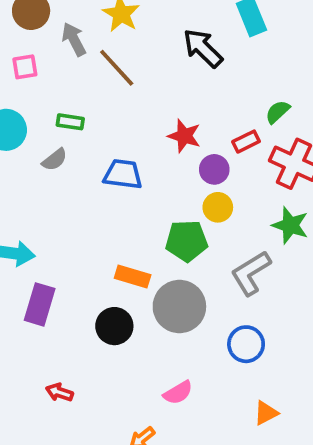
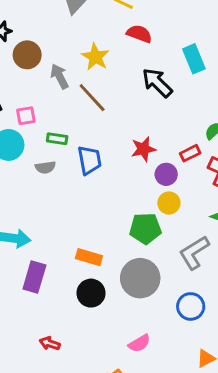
pink square: (25, 67) -> (26, 116), moved
red star: (184, 136) -> (143, 149), turned -30
gray semicircle: (55, 160) -> (45, 167), turned 30
blue trapezoid: (123, 174) -> (90, 160), moved, turned 72
orange rectangle: (133, 277) -> (89, 257), moved

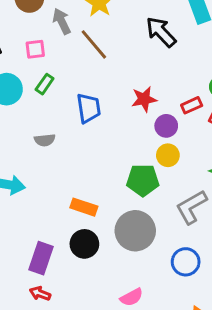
pink square: (26, 116) -> (35, 49), moved
green rectangle: (57, 139) -> (45, 84), moved, turned -66
gray semicircle: (45, 167) -> (45, 140), moved
purple rectangle: (34, 277) -> (41, 258), moved

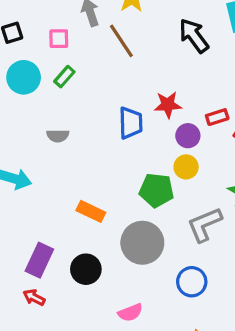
blue trapezoid: (89, 108) -> (131, 123), moved
black circle: (84, 244) -> (86, 269), moved

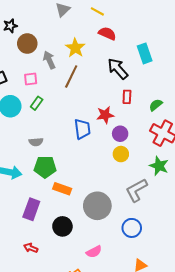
brown line: (121, 41) -> (71, 77), turned 65
red rectangle: (217, 117) -> (127, 97), moved, turned -64
green pentagon: (156, 190) -> (45, 167), moved
purple rectangle: (39, 260) -> (31, 209), moved

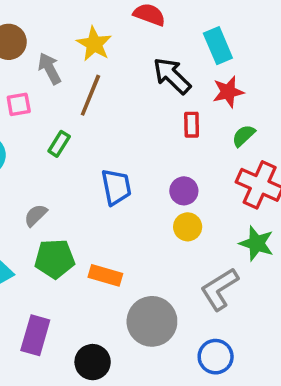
green rectangle: (37, 103) -> (59, 144), moved
red star: (105, 115) -> (228, 92), moved
gray semicircle: (36, 142) -> (36, 215), turned 144
orange rectangle: (62, 189) -> (105, 275), moved

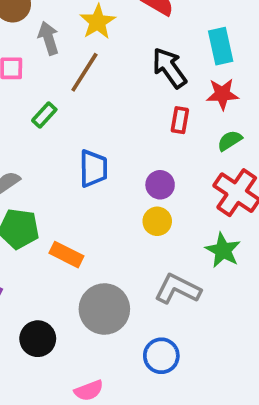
gray L-shape: (219, 289) -> (178, 289), turned 48

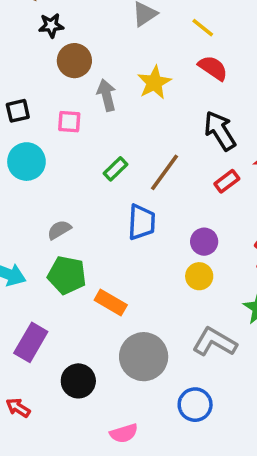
brown line: (84, 72) -> (165, 172), moved
green rectangle: (44, 115) -> (116, 169), moved
red rectangle: (180, 120) -> (227, 181), turned 40

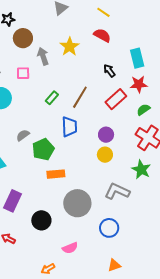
yellow line: (203, 28) -> (103, 12), moved
black arrow: (220, 131) -> (109, 71), size x0.6
red rectangle: (227, 181) -> (116, 99), size x1.5
green pentagon: (67, 275) -> (43, 149), moved, turned -30
orange rectangle: (111, 302) -> (56, 174), turned -30

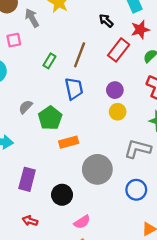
pink semicircle: (70, 248) -> (82, 222), moved

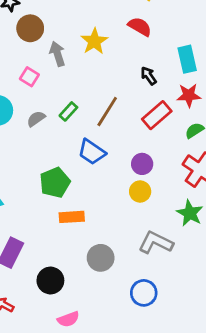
pink square: (14, 40) -> (29, 77), turned 32
blue trapezoid: (74, 89) -> (92, 152), turned 125
gray semicircle: (26, 107) -> (36, 119), moved
gray circle: (97, 169) -> (101, 258), size x0.7

